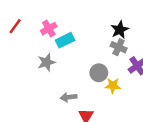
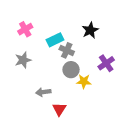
cyan rectangle: (65, 40) -> (55, 40), moved
gray cross: (119, 47) -> (67, 50), moved

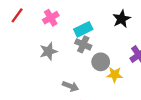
gray cross: (67, 50) -> (83, 44), moved
gray arrow: (43, 92) -> (70, 86), turned -152

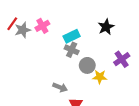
gray star: (48, 51) -> (23, 30), moved

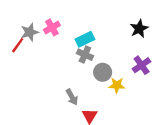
red line: (12, 24) -> (18, 45), moved
black star: (106, 27) -> (139, 29), moved
gray arrow: (60, 87) -> (72, 97), turned 40

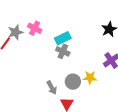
pink cross: (52, 27) -> (35, 28), turned -32
gray circle: (103, 72) -> (73, 82), moved

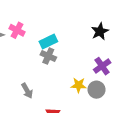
gray circle: (73, 82) -> (96, 90), moved
gray arrow: (52, 88) -> (27, 91), moved

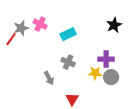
gray cross: (48, 56) -> (68, 62), moved
purple cross: (102, 66) -> (106, 59), moved, turned 35

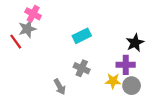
pink cross: (40, 24) -> (33, 14), moved
black star: (114, 25) -> (135, 43), moved
red line: (11, 39) -> (16, 42), turned -72

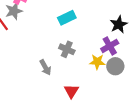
purple cross: (126, 65) -> (110, 46), turned -30

